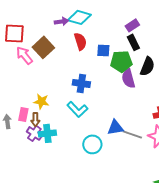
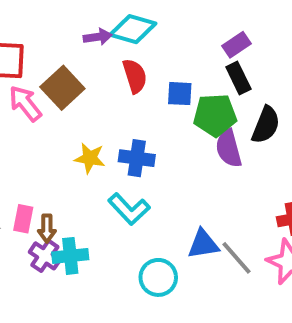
yellow star: (41, 101) -> (90, 158), moved
gray line: (132, 134) -> (236, 258), turned 30

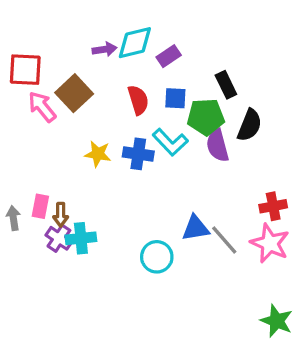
cyan diamond: (133, 29) -> (135, 43), turned -30
purple rectangle: (236, 45) -> (169, 56), moved
red semicircle: (135, 76) -> (138, 100), moved
cyan L-shape: (129, 209) -> (170, 142), moved

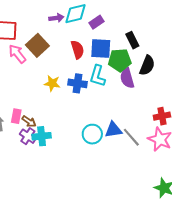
blue square: (175, 98) -> (101, 49), size x1.5
cyan L-shape: (170, 142) -> (98, 76), turned 60
brown arrow: (61, 215) -> (29, 121), turned -56
cyan circle: (157, 257) -> (92, 134), moved

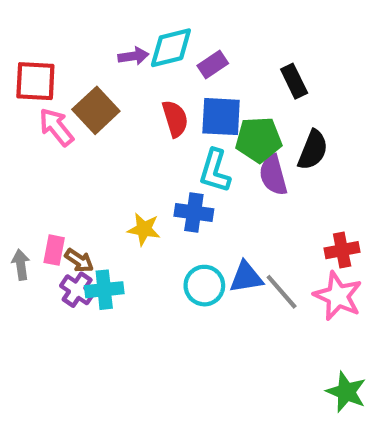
black rectangle: (132, 40) -> (294, 81), moved
yellow star: (52, 83) -> (144, 229), moved
blue cross: (78, 83) -> (194, 213), moved

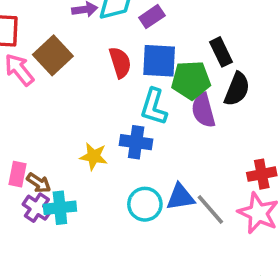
black rectangle: (294, 81) -> (221, 52), moved

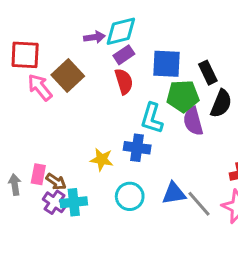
purple rectangle: (152, 17) -> (124, 55), moved
blue square: (159, 61) -> (167, 64), moved
cyan circle: (145, 204) -> (130, 196), moved

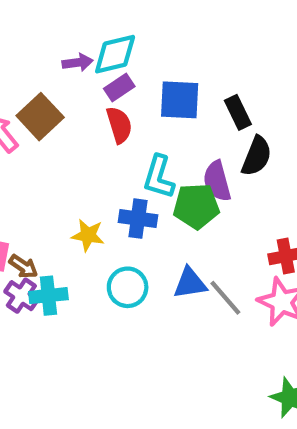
green pentagon: (183, 96) -> (196, 206), moved

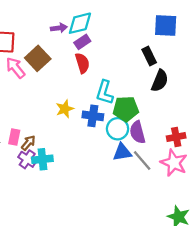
blue square: (180, 100) -> (166, 26), moved
purple semicircle: (217, 181) -> (137, 132), moved
yellow star: (88, 235) -> (65, 109), moved, turned -30
brown arrow: (23, 266) -> (28, 143), turned -84
cyan circle: (128, 287) -> (118, 129), moved

